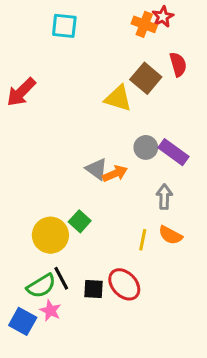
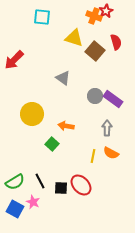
yellow triangle: (118, 98) -> (74, 38), moved
gray triangle: (97, 169) -> (63, 78), moved
orange arrow: (115, 174) -> (66, 126), moved, turned -147
yellow circle: (50, 235) -> (32, 114), moved
green semicircle: (41, 286) -> (15, 182), moved

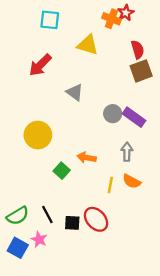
brown square: (95, 51) -> (141, 71), moved, turned 30
red arrow: (14, 60) -> (40, 65), moved
orange arrow: (66, 126) -> (87, 158), moved

